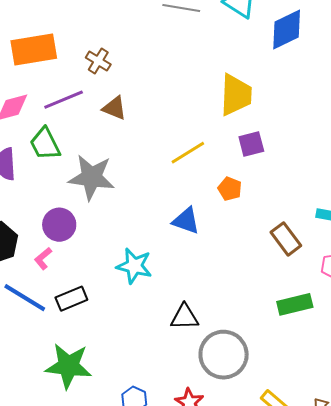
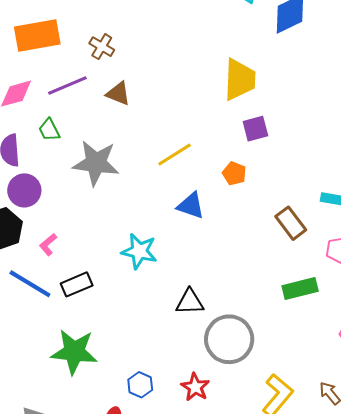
green trapezoid: (45, 144) -> (49, 130), size x0.7
yellow line: (188, 153) -> (175, 155), moved
purple circle: (59, 225) -> (24, 190), moved

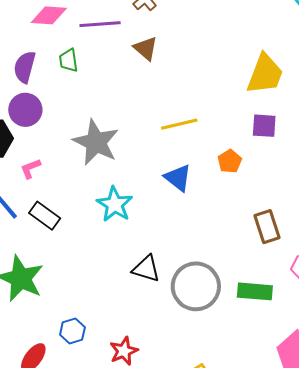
gray star: (96, 163) -> (96, 142), moved
black rectangle: (77, 284) -> (45, 216), turned 40
gray circle: (229, 339) -> (196, 286), moved

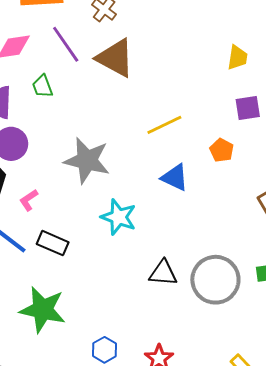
purple line: (100, 24) -> (66, 44), turned 72
brown triangle: (146, 48) -> (115, 58), size x1.6
yellow trapezoid: (265, 74) -> (237, 57), size x0.6

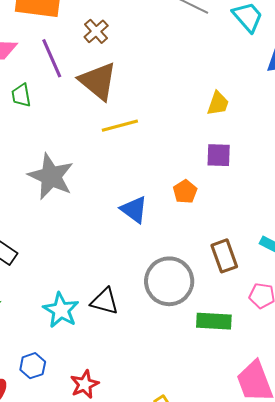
yellow line: (164, 125) -> (120, 126), moved
cyan star: (119, 217) -> (61, 310), moved
gray circle: (215, 280) -> (169, 281), moved

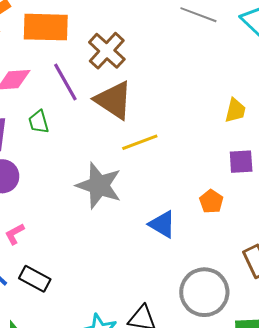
brown cross: (96, 31) -> (107, 51), size x1.5
gray star: (51, 176) -> (99, 185), moved

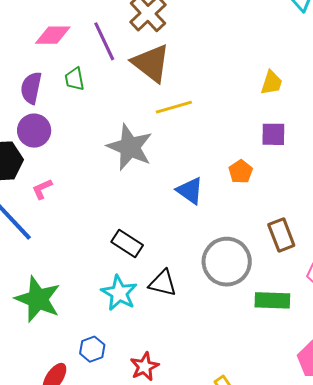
black rectangle: (35, 279) -> (127, 244), moved

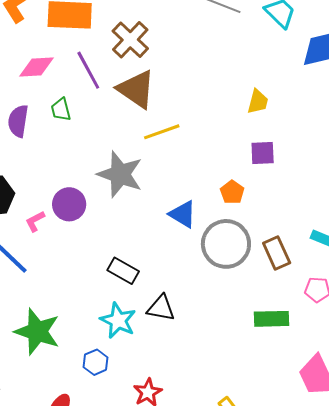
purple circle: (34, 131) -> (69, 204), moved
gray circle: (227, 262) -> (226, 244), moved
blue hexagon: (92, 349) -> (96, 362), moved

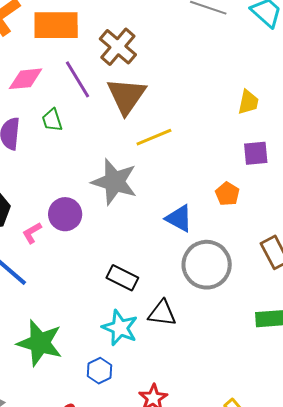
brown triangle: (136, 89) -> (126, 96), turned 33
gray circle: (226, 244) -> (207, 265), moved

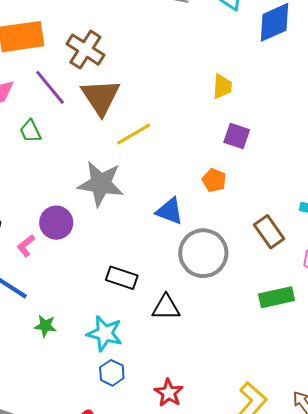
purple square: (256, 153) -> (237, 136), turned 32
cyan star: (120, 328) -> (105, 333), moved
green star: (40, 343) -> (45, 326), moved, size x0.5

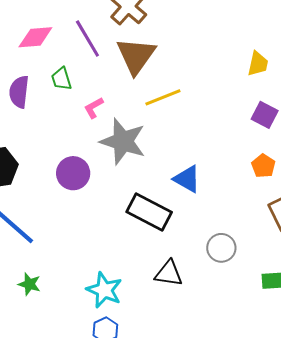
orange pentagon: (214, 180) -> (263, 166), moved
pink L-shape: (26, 246) -> (94, 108), moved
gray circle: (203, 253) -> (221, 248), moved, size x0.6
black rectangle: (122, 278) -> (149, 212), moved, size x1.4
green star: (45, 326) -> (29, 284), moved

